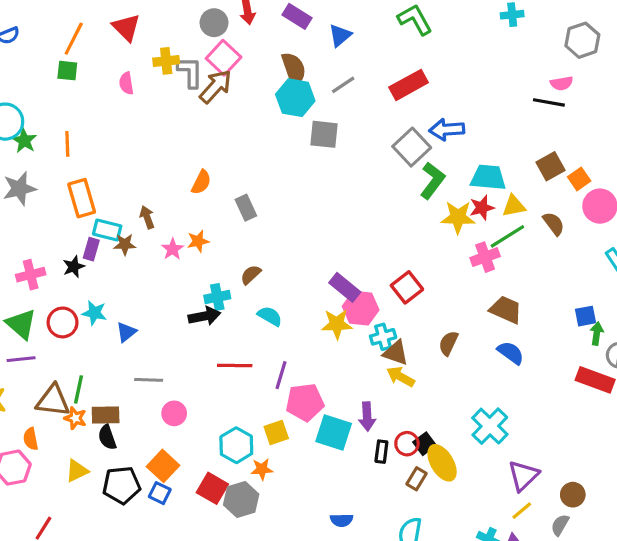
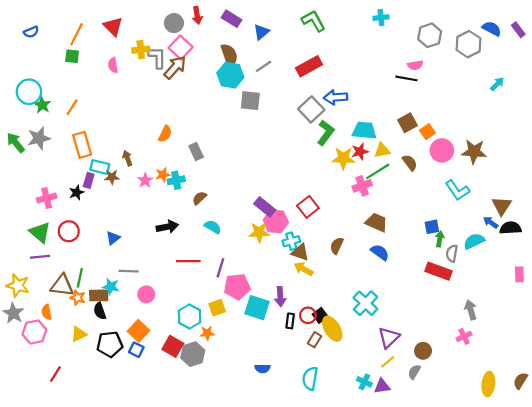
orange line: (67, 144) -> (72, 107), turned 35
cyan cross: (217, 297) -> (176, 180), moved
cyan star: (94, 313) -> (111, 287), moved

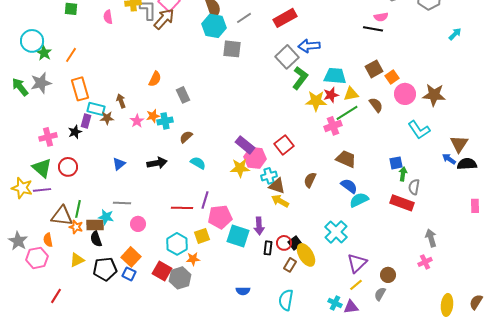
blue triangle: (113, 238) -> (119, 164), moved
cyan semicircle: (474, 241) -> (359, 200), moved
red line: (188, 261) -> (182, 208), moved
yellow star: (18, 285) -> (22, 188), moved

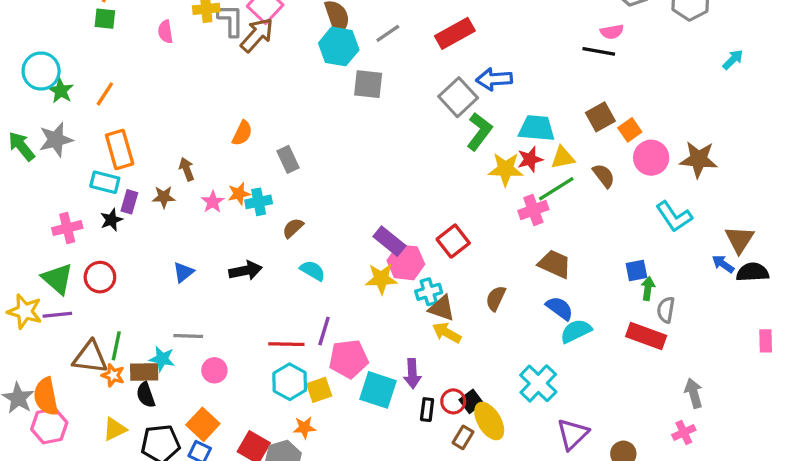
cyan rectangle: (96, 109) -> (105, 182), moved
orange semicircle: (48, 240) -> (46, 396), moved, size x1.6
cyan hexagon: (177, 244) -> (290, 382), moved

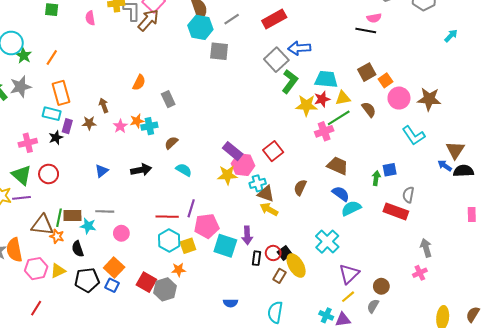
green arrow: (648, 289) -> (376, 178), moved
brown rectangle: (144, 372) -> (72, 216), moved
pink hexagon: (49, 426) -> (36, 269), moved

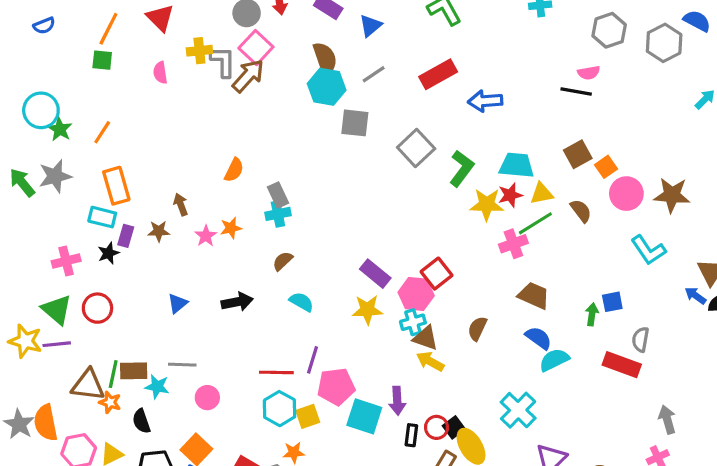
blue arrow: (299, 48) -> (485, 101), moved
gray square: (276, 60) -> (416, 148), moved
cyan cross: (149, 126) -> (278, 214), moved
pink hexagon: (243, 165) -> (416, 294), moved

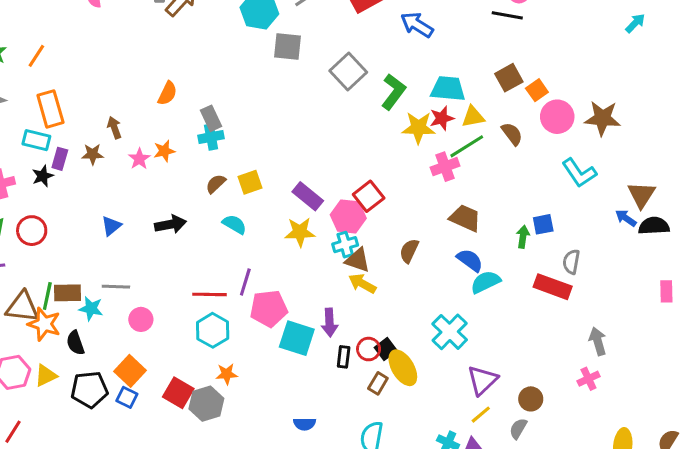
blue arrow: (485, 101) -> (417, 25), turned 36
orange star: (110, 402) -> (44, 324), size x1.5
yellow square: (308, 416) -> (250, 182), moved

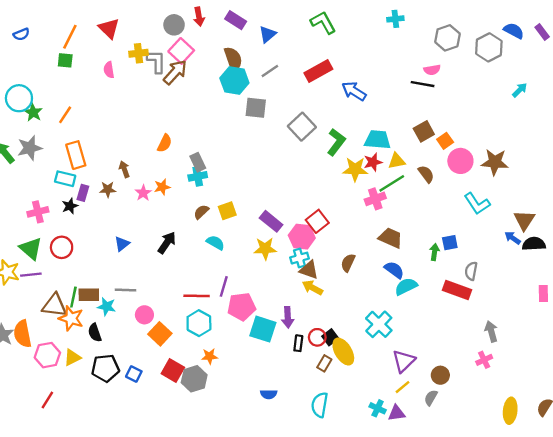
black arrow: (171, 224) -> (167, 243), turned -45
orange square: (130, 371) -> (160, 334), moved

